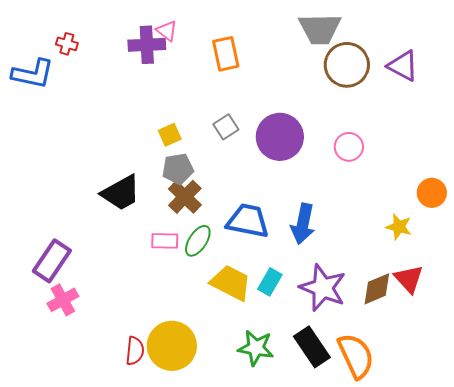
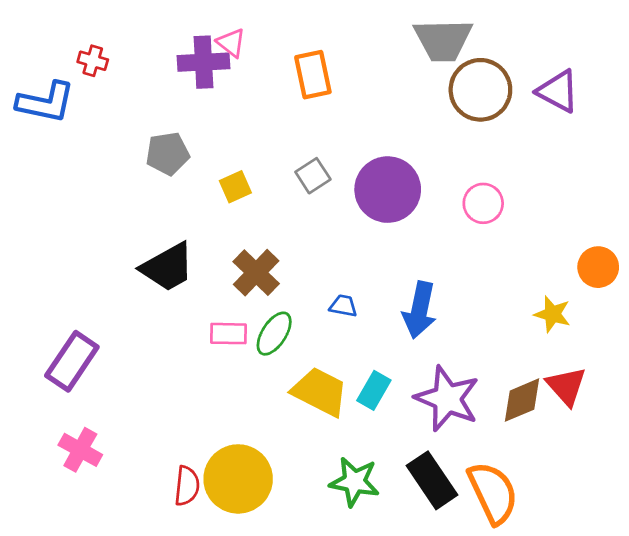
gray pentagon: (178, 169) -> (168, 154), moved
blue trapezoid: (248, 221) -> (343, 306), size x0.5
pink cross: (63, 300) -> (80, 450), moved, turned -32

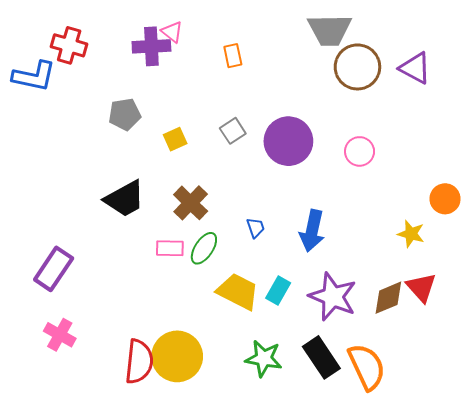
red cross: (93, 61) -> (69, 45), size x1.6
orange rectangle: (313, 75) -> (233, 56), size x0.7
blue trapezoid: (343, 306) -> (255, 228), turned 60
red semicircle: (187, 486) -> (139, 362), size x1.5

